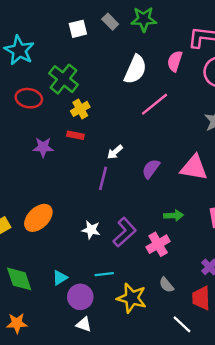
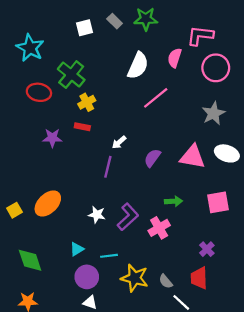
cyan triangle: (60, 278) -> (77, 249), moved
gray semicircle: (166, 285) -> (166, 281), moved

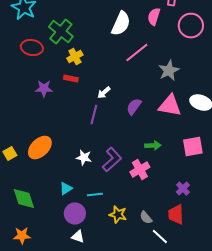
gray star: (214, 113) -> (169, 71), moved
yellow star: (135, 278) -> (118, 215), size x0.7

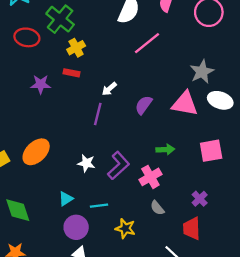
gray star: (169, 71) -> (202, 72), moved
gray semicircle: (146, 218) -> (157, 208), moved

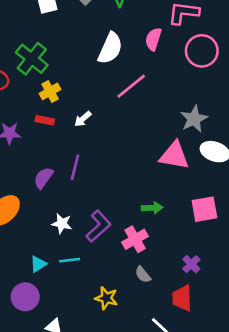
white arrow: (109, 89) -> (83, 119), moved
purple semicircle: (144, 105) -> (44, 178), moved
cyan line: (99, 206) -> (70, 260), moved
purple circle: (76, 227) -> (25, 297), moved

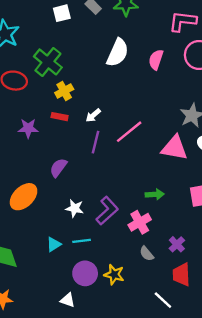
pink semicircle: (153, 39) -> (156, 60), moved
pink line: (131, 86) -> (129, 132), moved
purple line: (75, 167) -> (96, 142), moved
purple cross: (191, 264) -> (177, 244), moved
purple circle: (25, 297) -> (85, 273), moved

